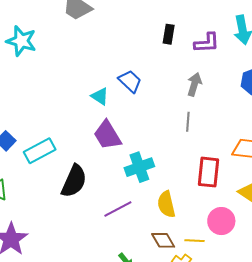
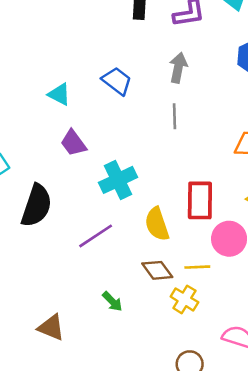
blue trapezoid: (130, 81) -> (117, 81), moved
purple trapezoid: (107, 135) -> (73, 143), size x0.7
red rectangle: (209, 172) -> (200, 200), moved

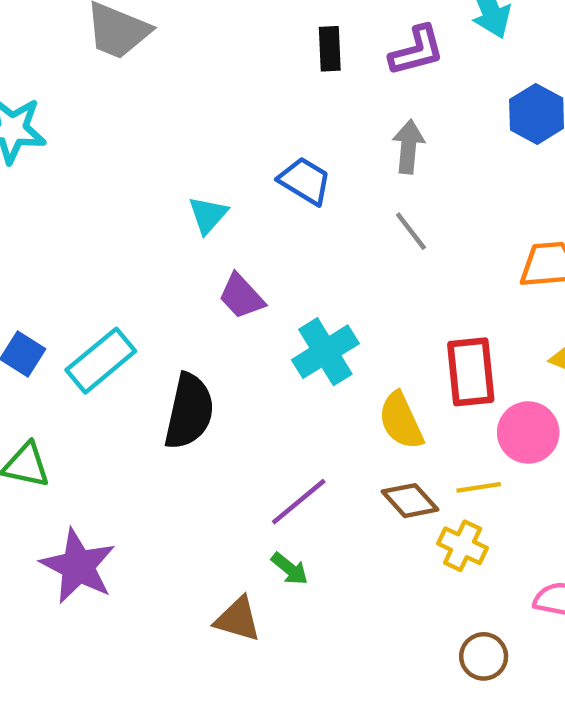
cyan triangle: (59, 94) -> (208, 215), turned 50
gray line: (174, 116) -> (411, 231), turned -30
purple line: (96, 236) -> (299, 502), moved
green arrow: (112, 301) -> (290, 569), moved

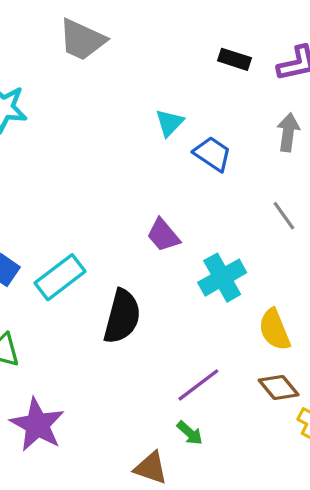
black rectangle: (330, 49) -> (234, 59), turned -72
cyan triangle: (208, 215) -> (169, 123), moved
gray line: (411, 231) -> (284, 216), moved

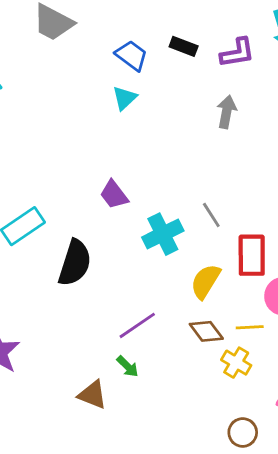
blue trapezoid: (212, 154) -> (132, 55), moved
gray line: (284, 216) -> (211, 215), moved
yellow semicircle: (275, 330) -> (205, 281), turned 51

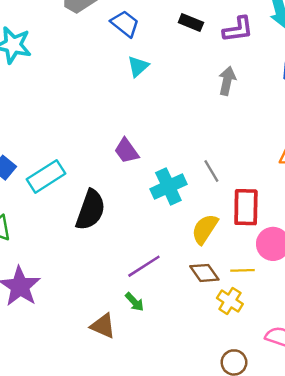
blue trapezoid: (132, 55) -> (125, 24), moved

